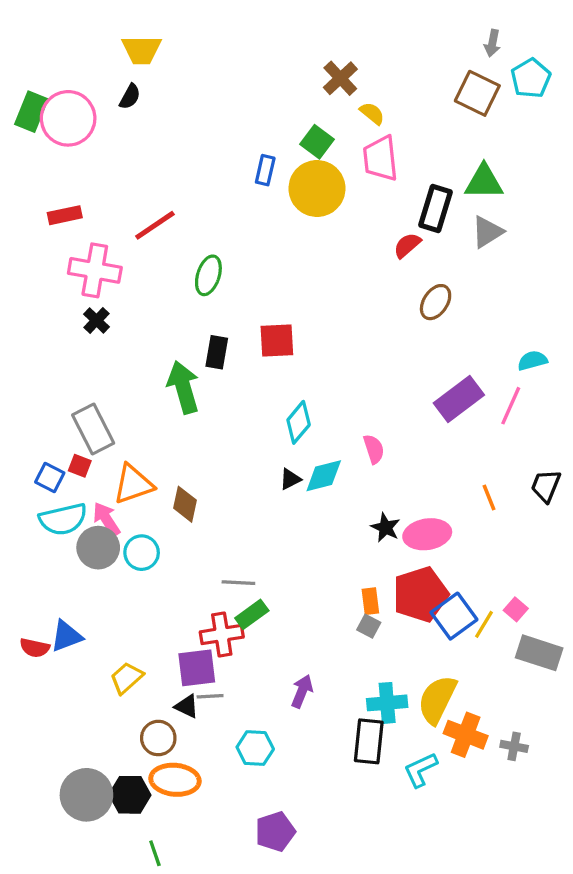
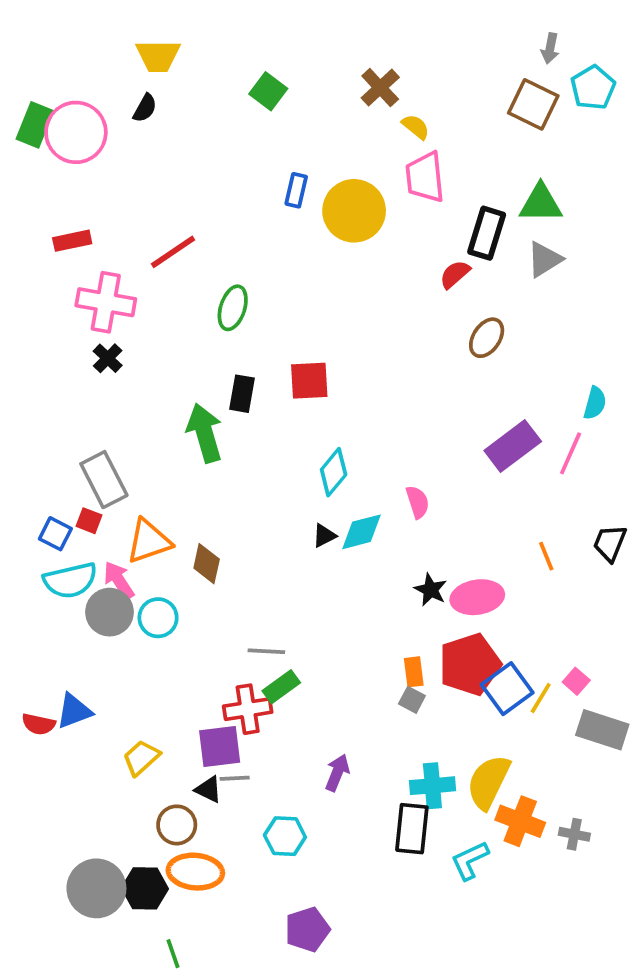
green square: (317, 142) -> (268, 91), moved
cyan semicircle: (532, 361) -> (595, 403), turned 120

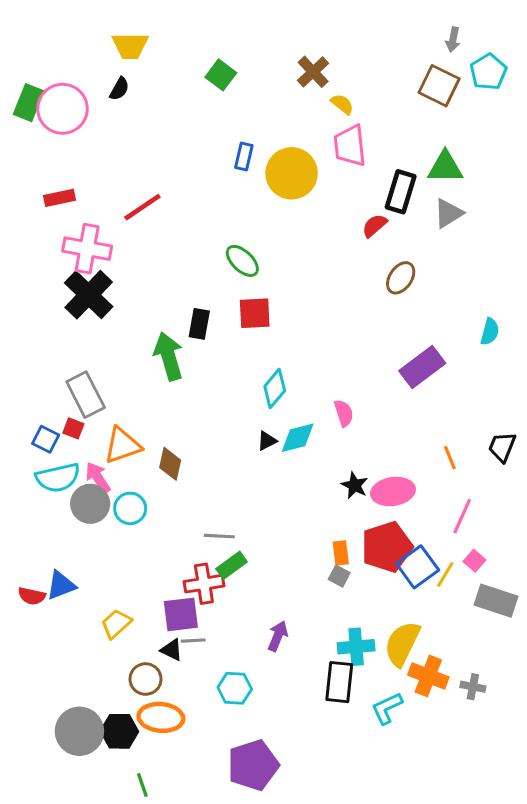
green ellipse: (233, 308) -> (242, 261), moved, turned -64
black cross: (108, 358) -> (89, 295), size x2.0
pink line: (571, 453) -> (462, 516), moved
purple pentagon: (307, 929) -> (253, 765), size x1.4

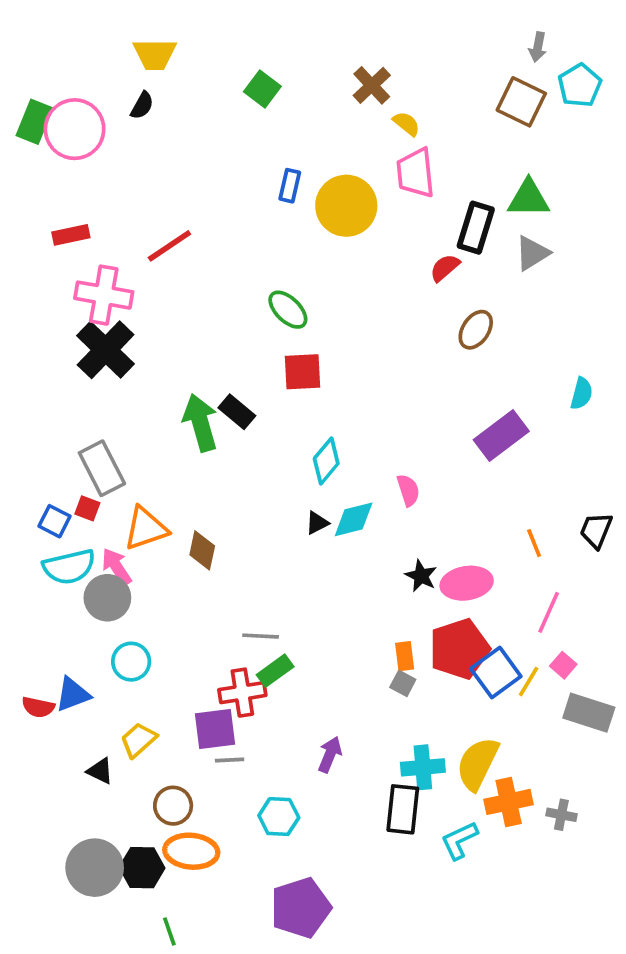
black rectangle: (199, 324) -> (237, 412), moved, turned -60
cyan circle: (130, 508) -> (131, 662), moved
black triangle: (172, 650) -> (100, 771), moved
orange cross: (428, 676) -> (509, 802), turned -33

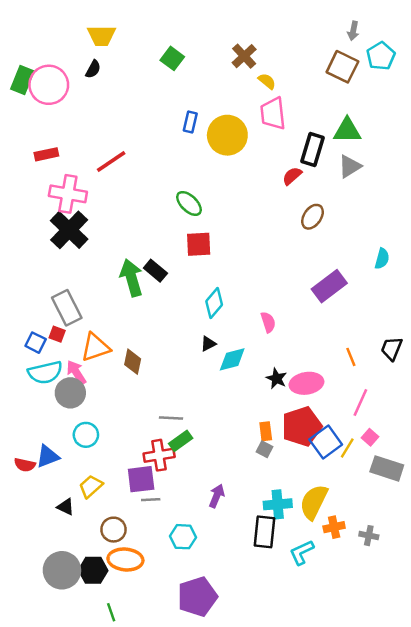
cyan diamond: (354, 519) -> (232, 359), moved
orange cross: (509, 802) -> (334, 527), size x0.7

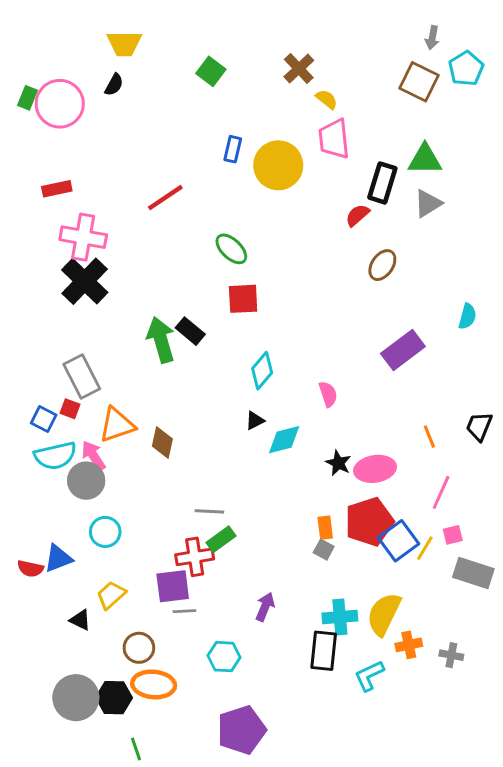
green rectangle: (22, 80) -> (27, 98), size x0.7
red line: (111, 162) -> (165, 198), moved
pink square: (370, 437) -> (453, 535), turned 35

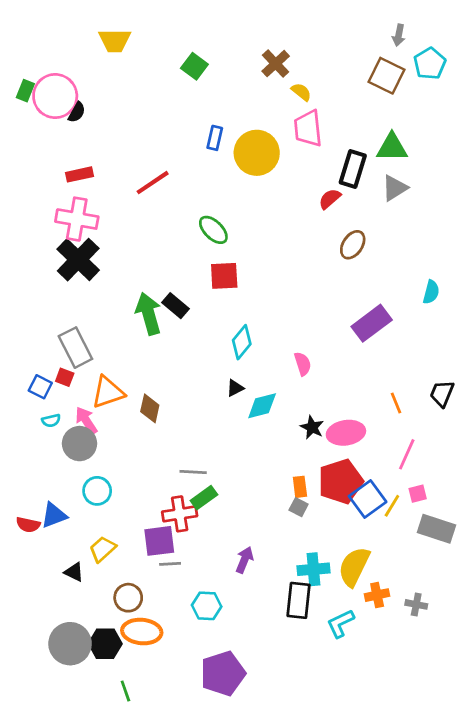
black semicircle: (114, 85) -> (77, 112), moved
red rectangle: (57, 189) -> (80, 174), moved
cyan semicircle: (55, 456) -> (51, 421), size x0.5

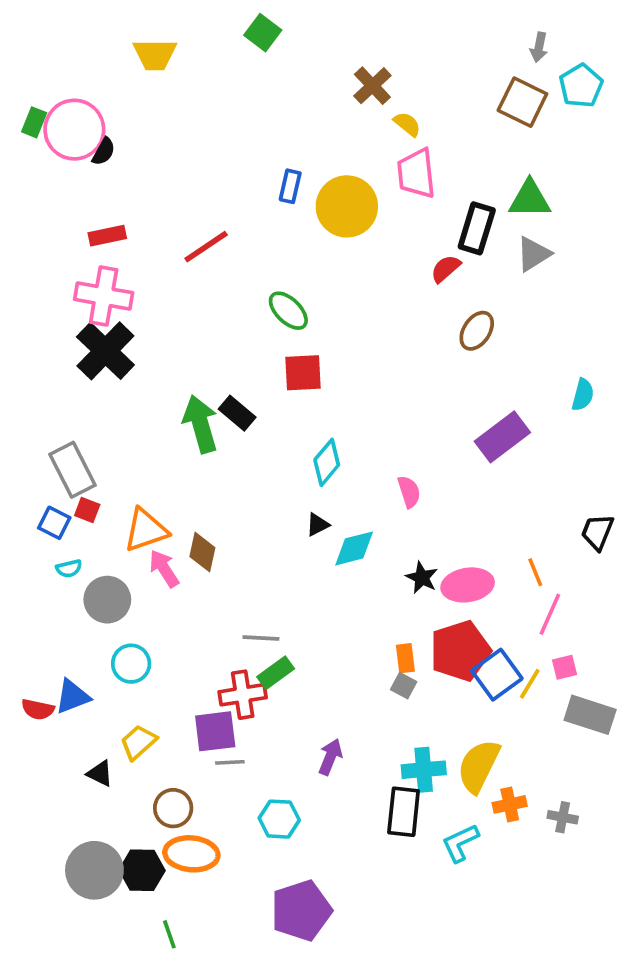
green square: (194, 66) -> (263, 33), moved
gray rectangle: (75, 348) -> (73, 470), moved
orange line: (396, 403) -> (535, 572), moved
pink arrow: (86, 421) -> (164, 569), moved

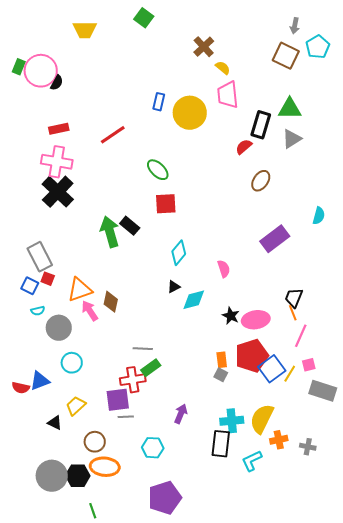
black trapezoid: (597, 532) -> (294, 298), moved

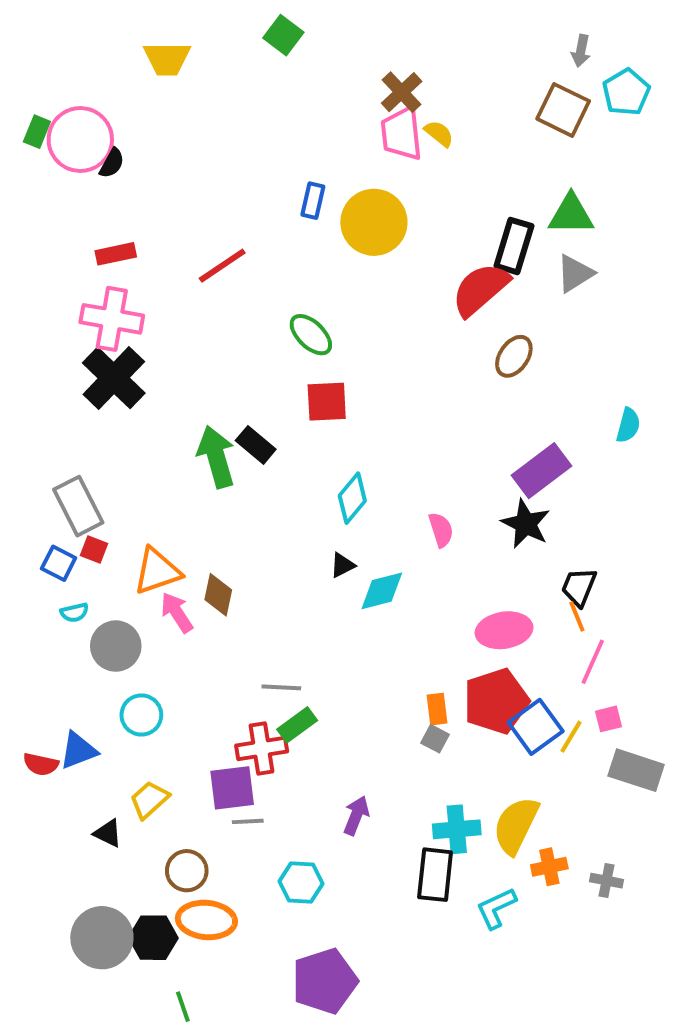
pink trapezoid: (228, 95) -> (402, 134), moved
red semicircle: (244, 147) -> (480, 289), size x1.8
black star: (231, 316) -> (526, 524), moved, size x1.4

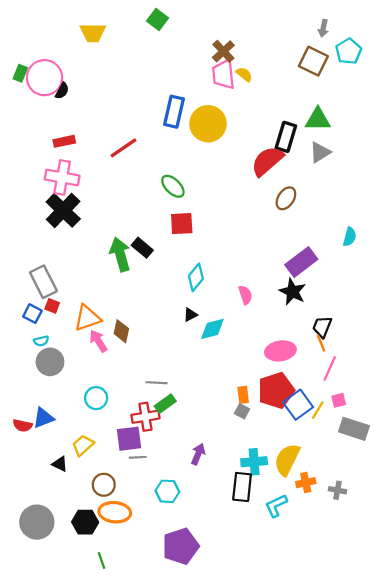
blue rectangle: (313, 201) -> (174, 112), size x1.6
gray circle: (116, 646) -> (50, 362), moved
cyan circle: (141, 715) -> (96, 398), moved
gray circle: (102, 938) -> (37, 522), moved

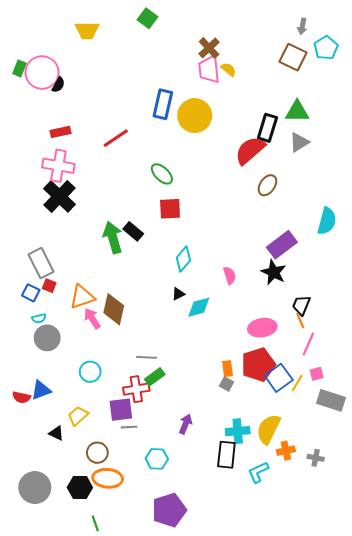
cyan semicircle: (350, 237) -> (327, 221), size x1.5
brown diamond: (121, 331) -> (114, 309), size x1.4

